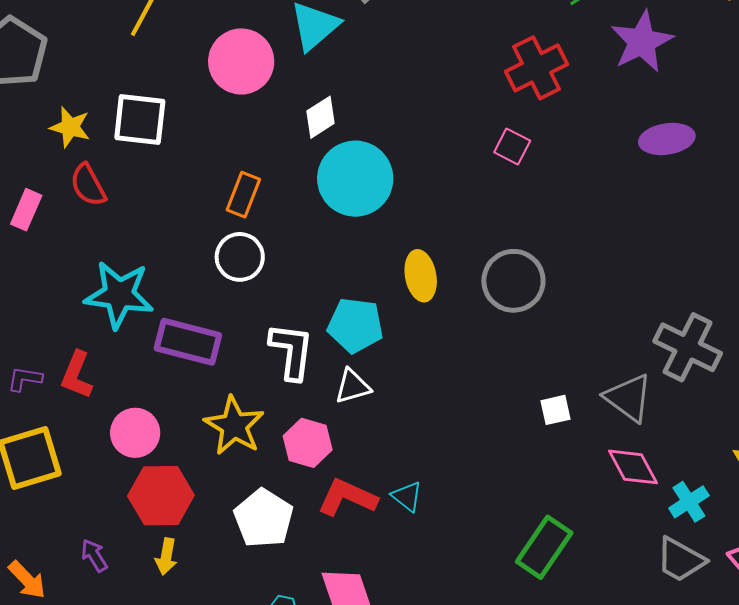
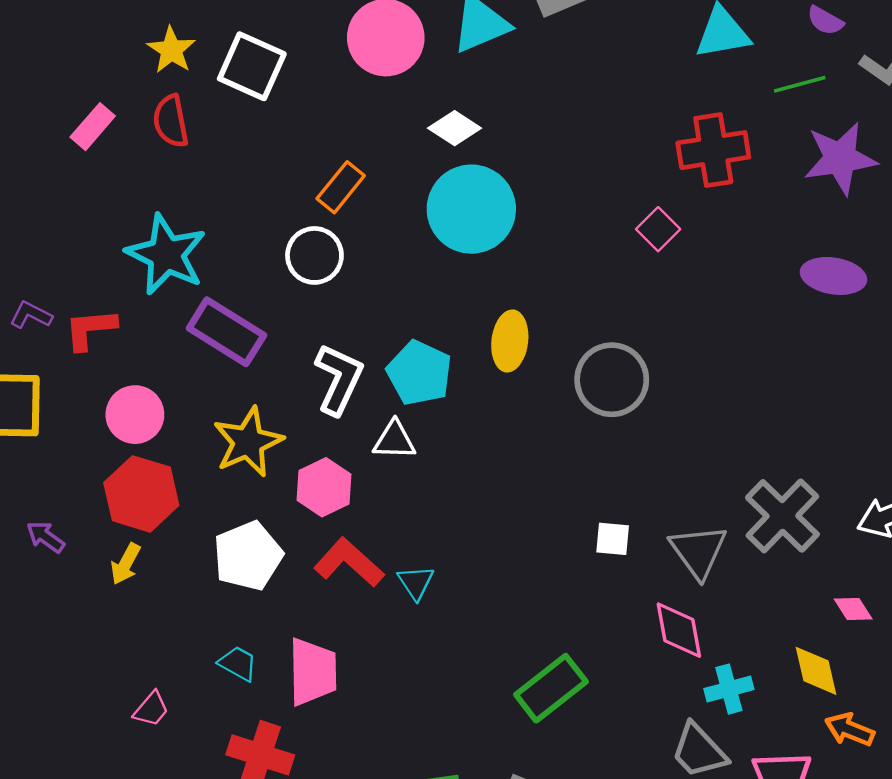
white diamond: (321, 117) -> (455, 128), turned 48
red L-shape: (77, 375) -> (90, 329), turned 45
purple arrow: (94, 555) -> (46, 537), turned -40

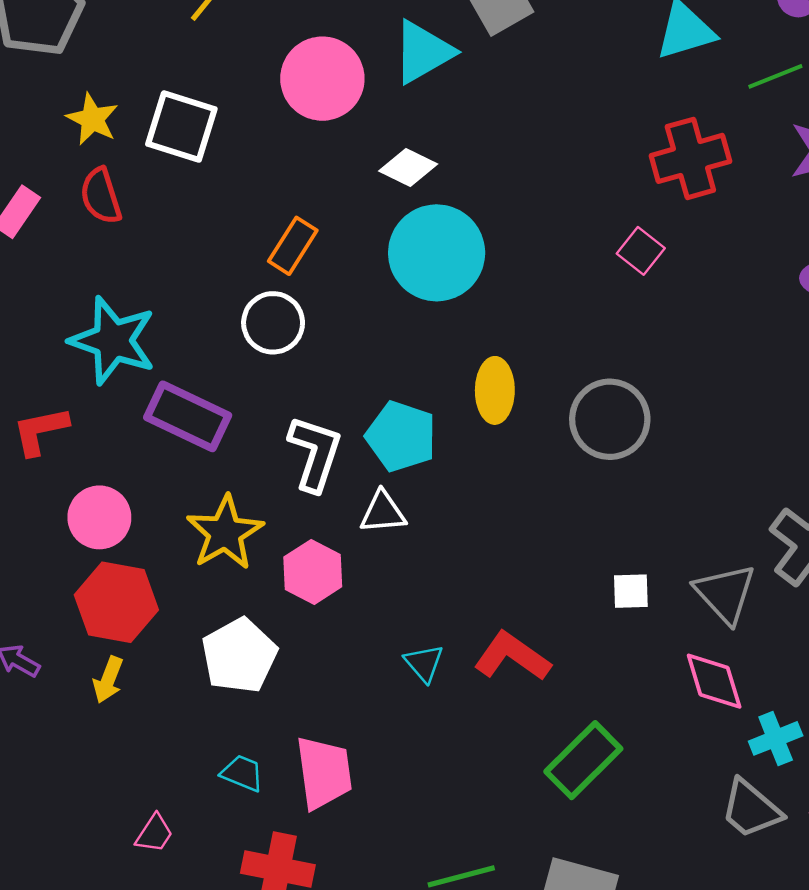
red L-shape: (349, 562) -> (512, 656), moved

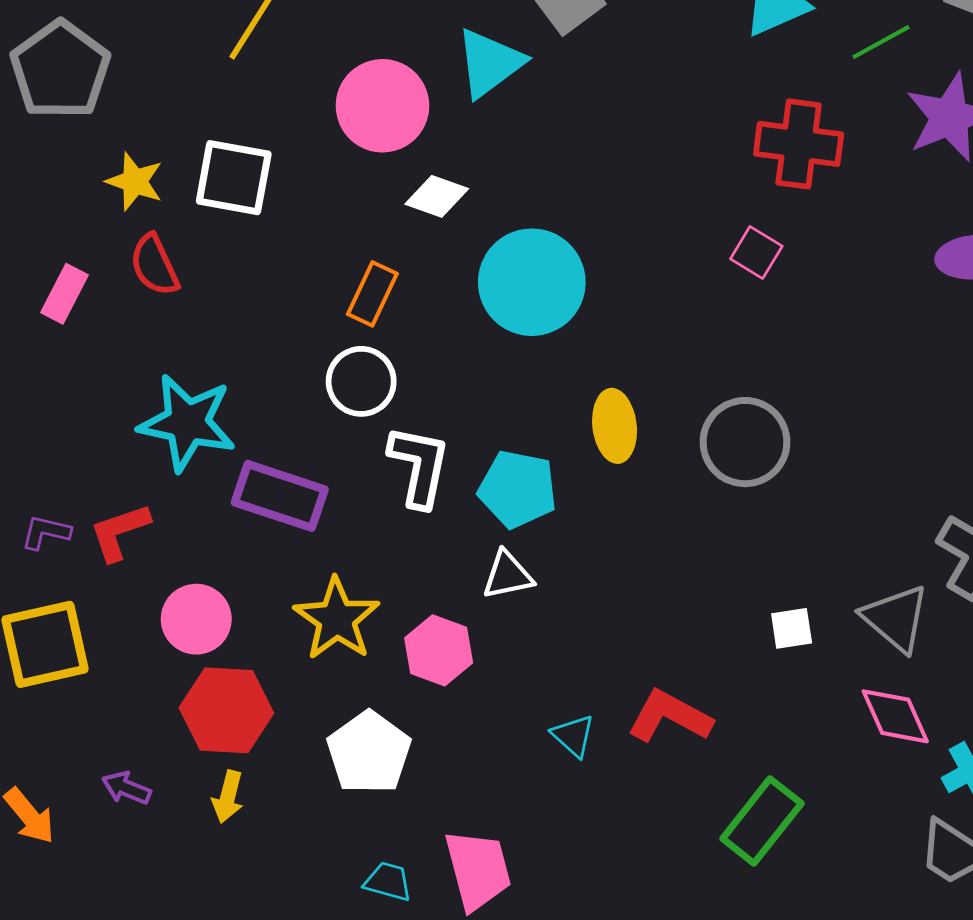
red cross: (690, 158) -> (799, 144), turned 30
white diamond: (408, 168) -> (437, 196), moved
white L-shape: (315, 453) -> (419, 466), moved

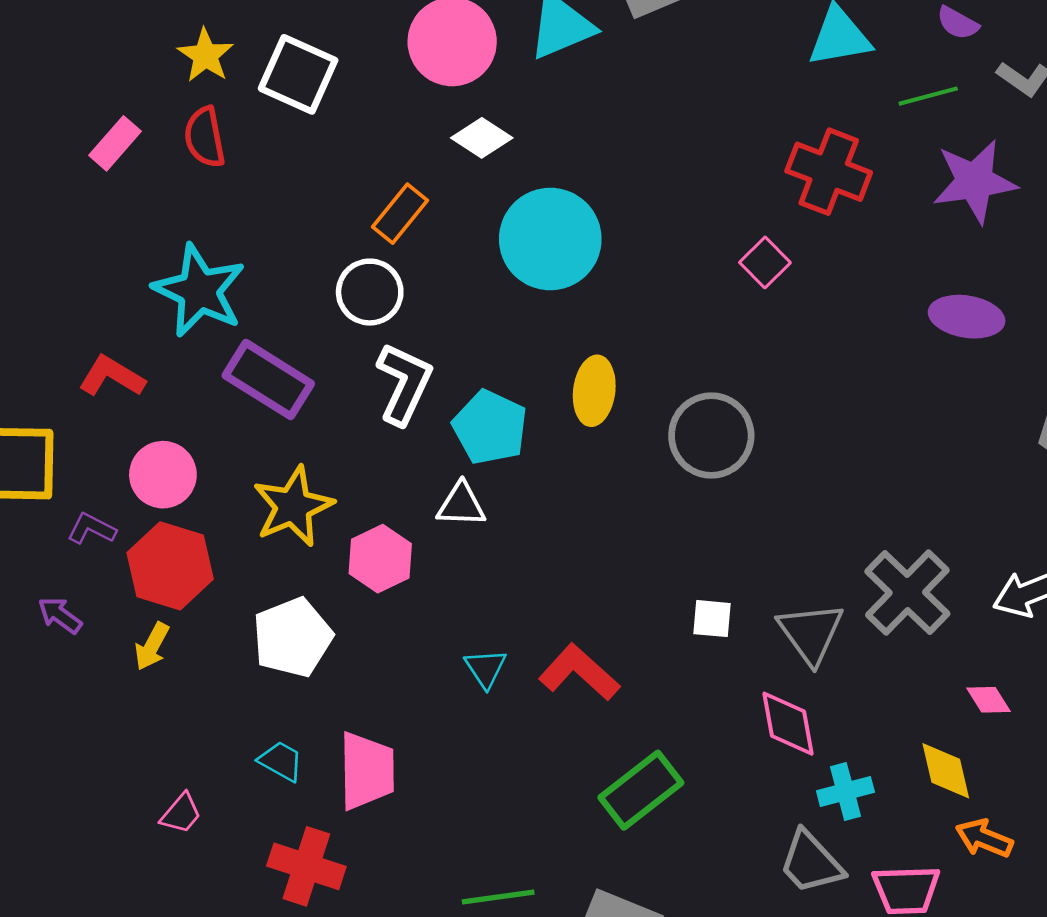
purple L-shape: (46, 532) -> (91, 529), moved
red L-shape: (120, 532) -> (112, 376), turned 36

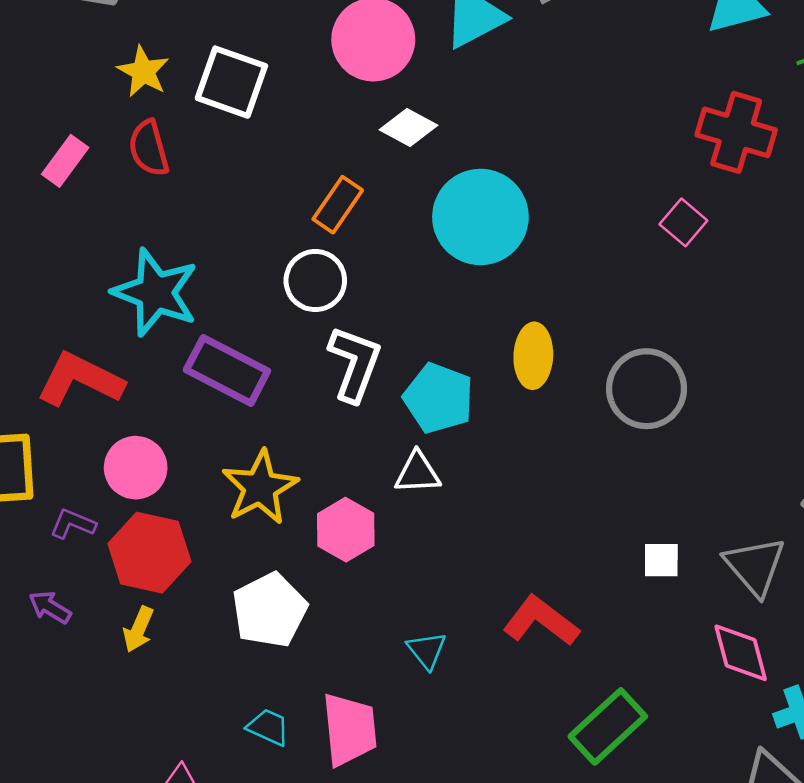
red L-shape: (112, 376) -> (80, 379), size x1.4
cyan triangle: (486, 668) -> (427, 650), moved

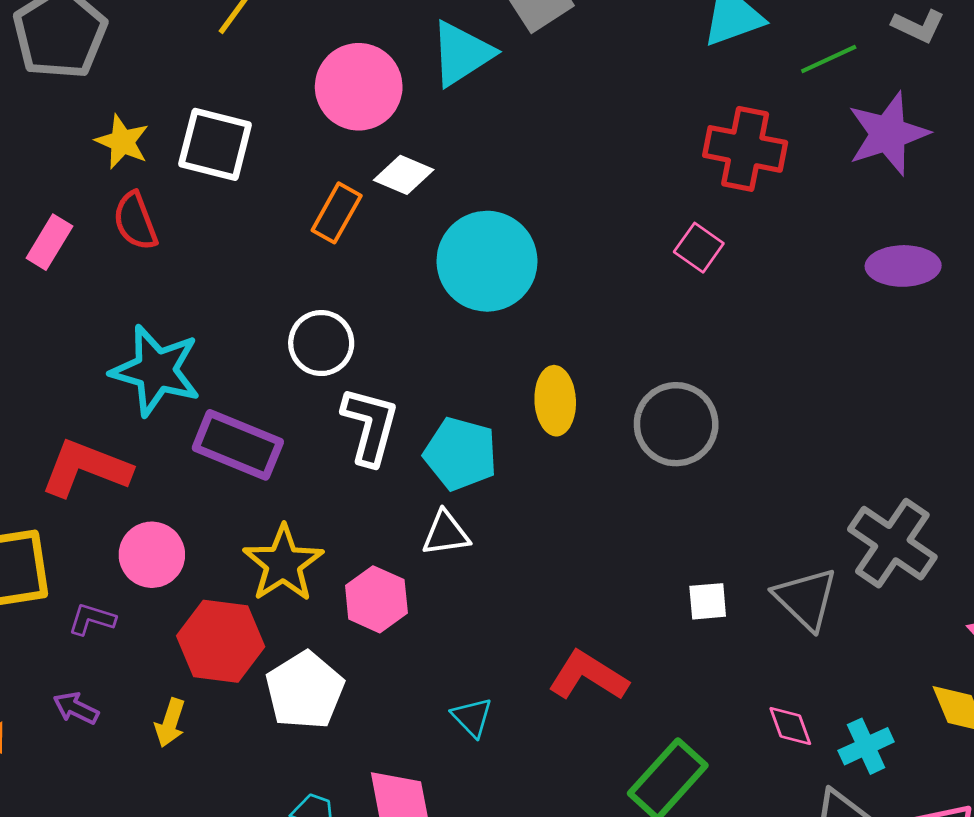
orange rectangle: (338, 205) -> (337, 213), moved
red hexagon: (149, 553) -> (221, 641), moved
pink diamond: (741, 653) -> (790, 726), moved, size x0.7

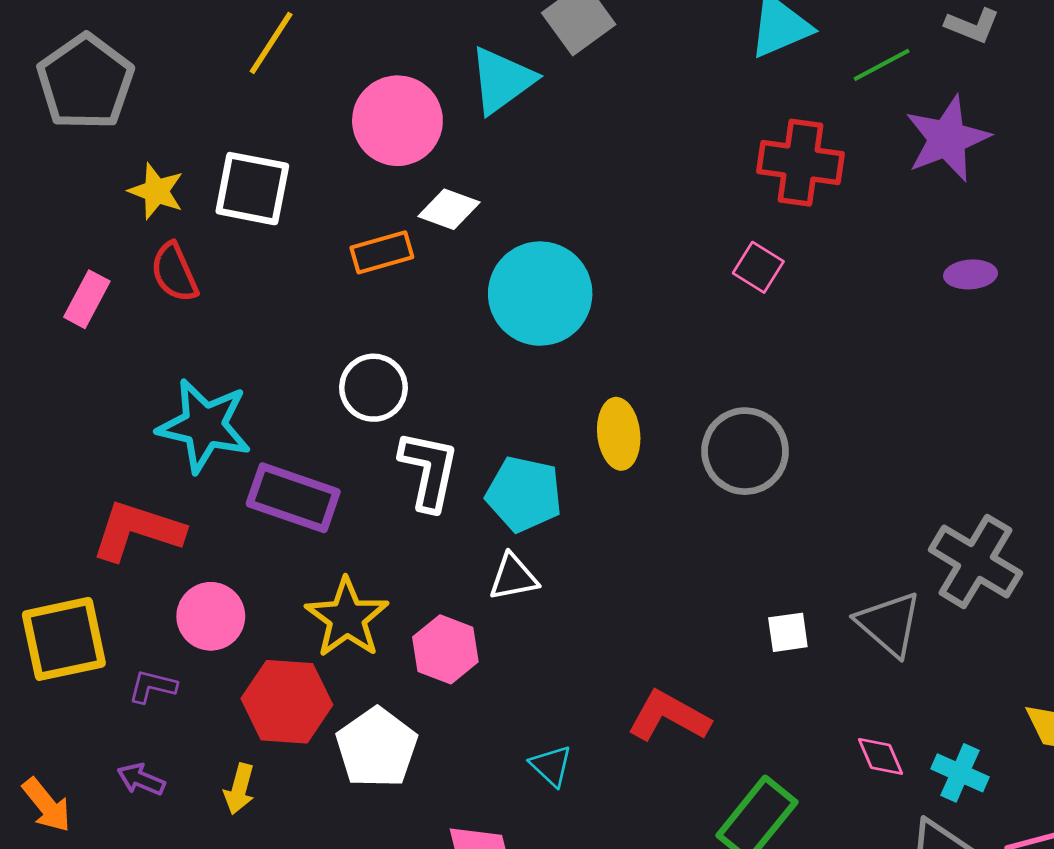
orange rectangle: (337, 213) -> (382, 252), turned 48
purple ellipse: (903, 266) -> (971, 274), size x0.7
cyan cross: (866, 746) -> (960, 773), turned -38

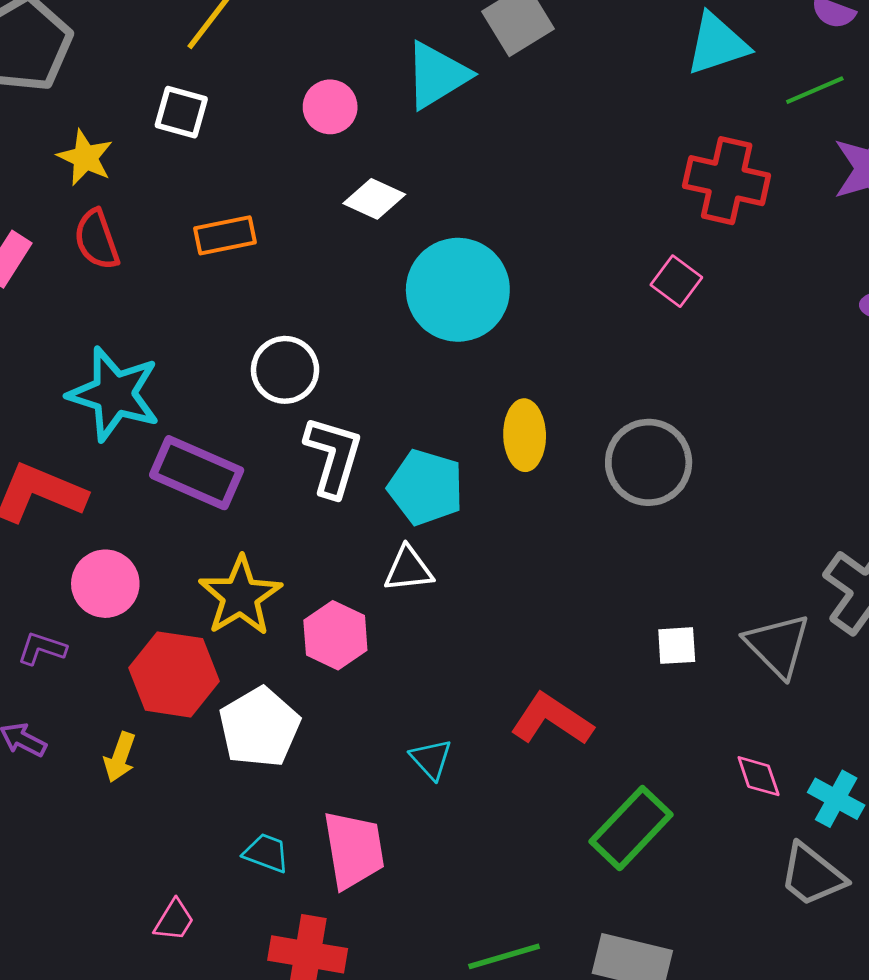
pink circle: (397, 121) -> (330, 107), size x0.6
white square: (252, 189) -> (181, 112), moved, size x0.7
orange rectangle: (382, 252) -> (225, 235), moved

